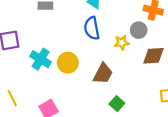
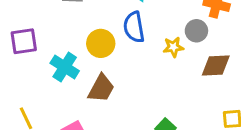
yellow circle: (68, 63) -> (101, 43), moved
brown trapezoid: (103, 74) -> (101, 88), moved

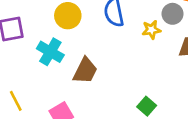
yellow circle: (101, 43) -> (68, 16), moved

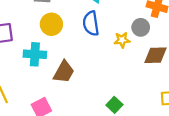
cyan cross: (50, 52) -> (35, 54), turned -30

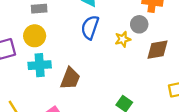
blue semicircle: (91, 23) -> (90, 27), turned 35
yellow circle: (51, 24) -> (35, 36), moved

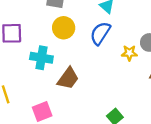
yellow circle: (35, 36) -> (64, 28), moved

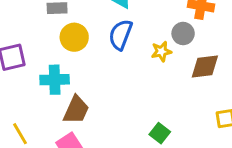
brown trapezoid: (68, 78) -> (76, 110), moved

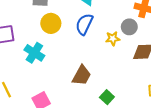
cyan cross: (55, 80) -> (34, 53), turned 30
brown trapezoid: (76, 110) -> (82, 75), moved

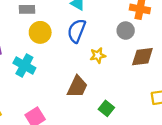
yellow star: (113, 39) -> (98, 55), moved

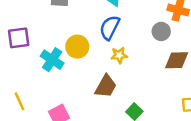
yellow circle: (40, 32) -> (77, 47), moved
yellow star: (98, 55) -> (119, 55), moved

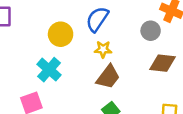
cyan cross: (52, 60) -> (49, 70), moved
brown trapezoid: (106, 86) -> (108, 77), moved

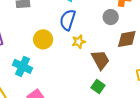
cyan cross: (49, 70) -> (23, 66), moved
brown trapezoid: (108, 77) -> (100, 60), moved, turned -50

